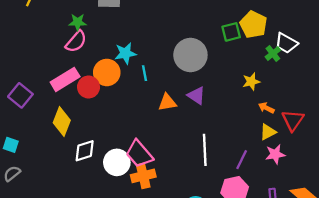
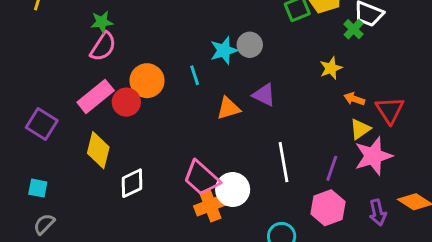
cyan star: (125, 53) -> (224, 50), moved
gray circle: (190, 55) -> (250, 45), size x0.6
pink star: (275, 154) -> (373, 156), size x1.5
white circle: (117, 162) -> (233, 190), moved

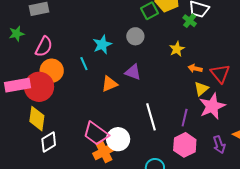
gray circle: (250, 45) -> (135, 36), moved
pink semicircle: (103, 47) -> (44, 47), moved
pink rectangle: (96, 96) -> (18, 85), turned 35
red circle: (126, 102) -> (39, 87), size x1.5
yellow diamond: (98, 150) -> (37, 119), moved

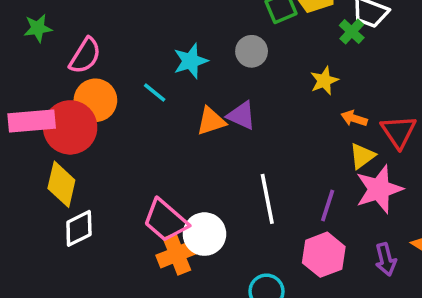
cyan line: (84, 64) -> (155, 92), turned -32
orange triangle: (109, 84) -> (211, 121), moved

